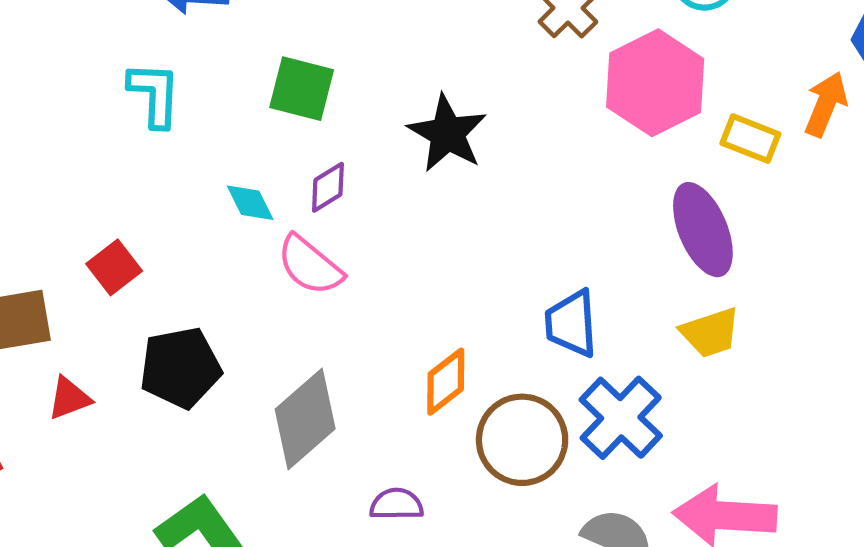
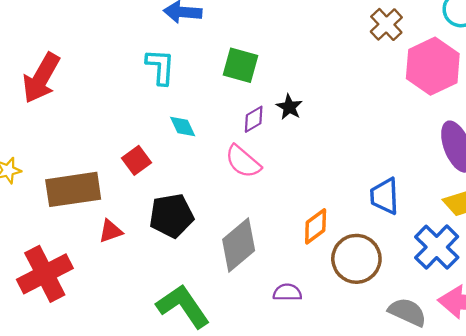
black star: (447, 133) -> (289, 107), moved, size x0.6
cyan diamond: (250, 203) -> (183, 126), moved
blue cross: (621, 418) -> (437, 247), moved

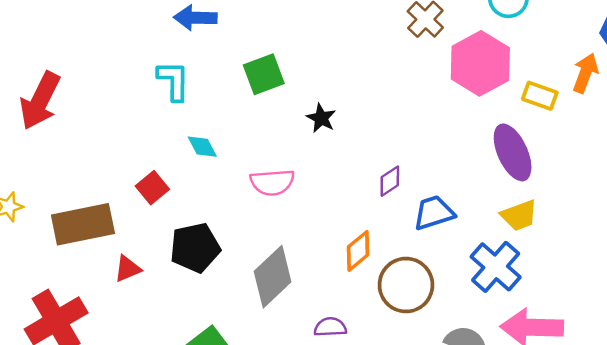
green square: (241, 65) -> (264, 74), turned -33
purple diamond: (254, 119) -> (390, 181), moved
pink semicircle: (243, 161) -> (272, 182), turned -42
blue trapezoid: (385, 196) -> (434, 213), turned 78

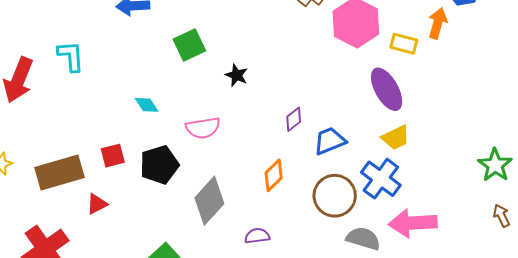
cyan L-shape: (174, 81) -> (71, 56), moved
red square: (152, 188) -> (113, 156), moved, turned 30
black pentagon: (195, 248) -> (159, 165), moved
brown circle: (406, 285) -> (335, 196), moved

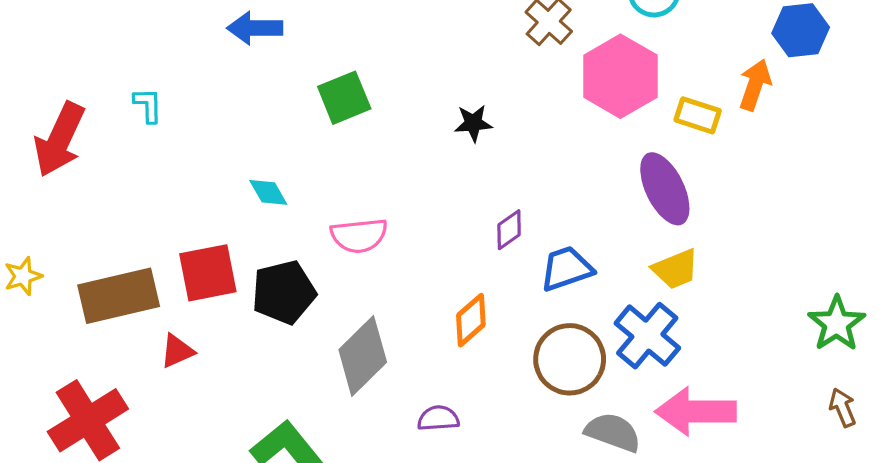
cyan L-shape: (71, 56) -> (148, 105), size x0.7
black star: (237, 75) -> (473, 123), moved, turned -30
red square: (113, 156) -> (208, 273), size x1.5

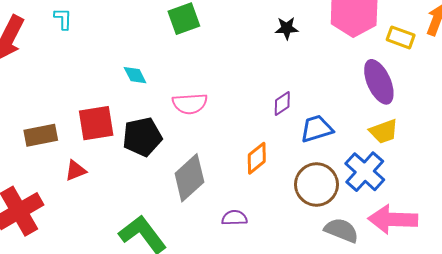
black star: (473, 123) -> (287, 28), moved
brown rectangle: (119, 296) -> (41, 135), size x0.7

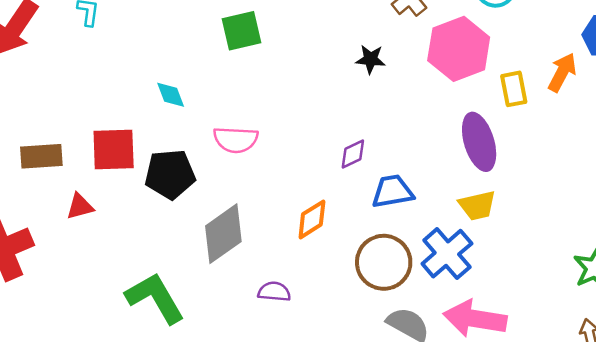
yellow rectangle: (401, 37) -> (514, 89), turned 52

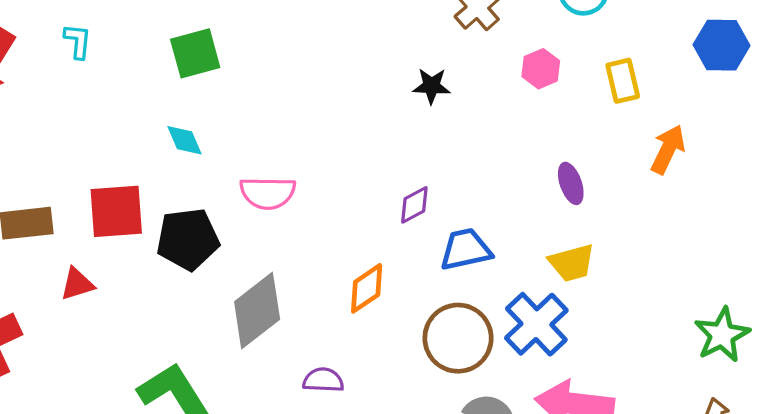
green square: (241, 31) -> (195, 53), moved
pink hexagon: (459, 49) -> (541, 69), size x0.5
orange arrow: (562, 72) -> (668, 149), moved
yellow rectangle: (514, 89) -> (623, 81), moved
purple ellipse: (479, 142) -> (571, 183), size x0.6

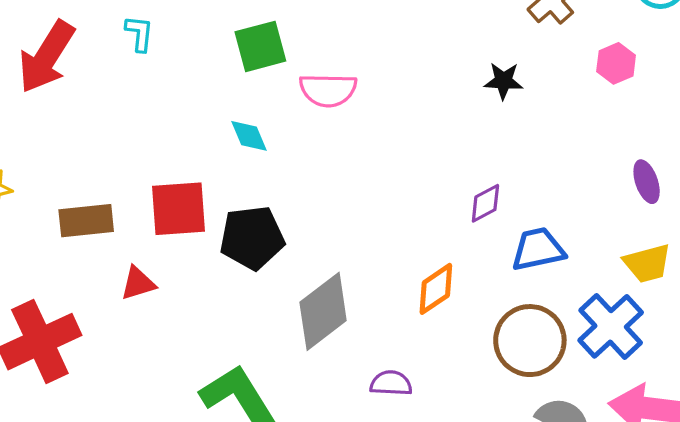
pink semicircle: (268, 193) -> (328, 90), moved

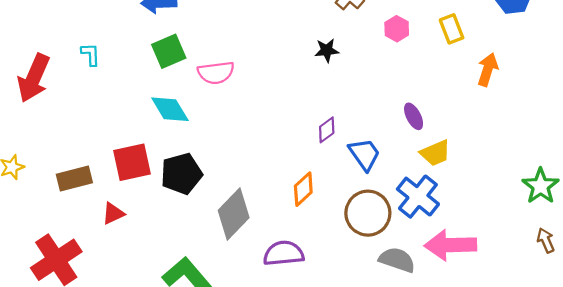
cyan diamond: (249, 136) -> (170, 109), size x1.5
purple ellipse: (647, 182) -> (414, 116), moved
blue trapezoid: (538, 249) -> (364, 154), turned 75
purple semicircle: (391, 383) -> (284, 253), size x1.5

